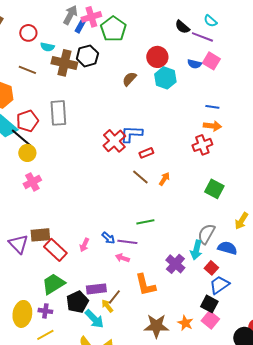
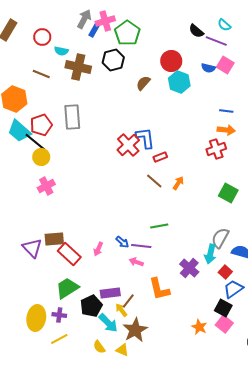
black hexagon: (87, 56) -> (113, 60), moved
blue L-shape: (131, 134) -> (145, 138), turned 80
brown star: (156, 326) -> (135, 330), moved, turned -30

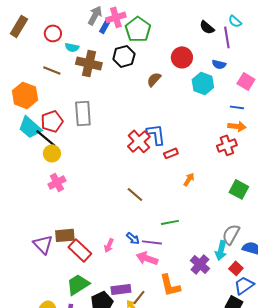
purple line: (216, 41) -> (227, 37), turned 60
pink square: (225, 65) -> (246, 81), moved
cyan hexagon: (179, 82) -> (203, 83), moved
brown line: (154, 181) -> (135, 194), moved
pink arrow: (136, 262) -> (147, 258), size x1.5

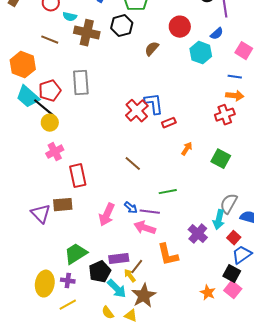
blue semicircle: (219, 64) -> (217, 34), turned -56
green square: (239, 189) -> (221, 159), moved
pink arrow: (109, 245) -> (107, 215), size x1.6
red rectangle: (80, 250) -> (78, 176), moved, turned 35

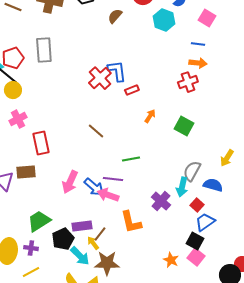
blue arrow: (131, 208) -> (94, 187), moved, size x1.5
brown star: (144, 296) -> (107, 263), turned 30

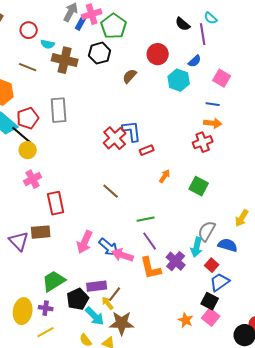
purple line: (113, 179) -> (150, 241), moved, turned 48
orange L-shape: (131, 222) -> (151, 268), moved

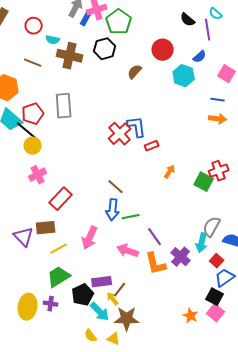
red cross: (203, 142) -> (219, 171), moved
red rectangle: (56, 203) -> (61, 199), turned 55
green line: (146, 219) -> (131, 217), moved
blue arrow: (109, 247) -> (113, 210), moved, turned 55
yellow line: (46, 332) -> (59, 249), moved

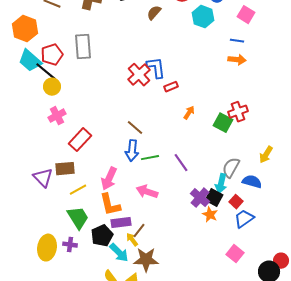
purple line: (155, 237) -> (181, 163), moved
orange L-shape: (156, 264) -> (110, 205), moved
green trapezoid: (59, 277) -> (78, 218), turned 90
black square: (215, 297) -> (214, 198), moved
orange star: (191, 316) -> (210, 215), moved

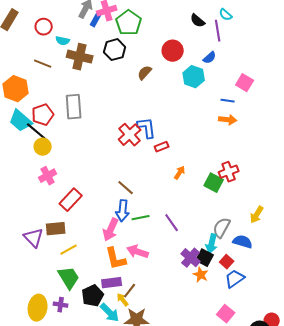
pink square: (246, 15) -> (245, 83), moved
pink arrow: (109, 179) -> (111, 230), moved
orange L-shape: (110, 205) -> (116, 259), moved

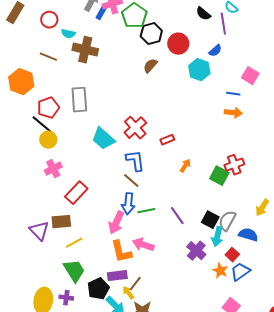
black hexagon: (115, 50) -> (151, 34), moved
cyan trapezoid: (21, 121) -> (103, 139), moved
blue L-shape: (147, 128) -> (135, 161), moved
black square: (205, 258) -> (210, 220), moved
orange star: (201, 275) -> (220, 271), moved

